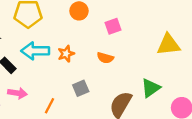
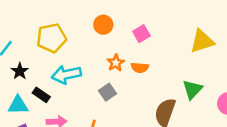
orange star: (66, 54) -> (116, 63), moved
gray square: (81, 88) -> (107, 92), moved

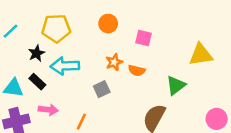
pink square: (141, 34) -> (144, 38), turned 35
black star: (20, 71) -> (36, 53), moved
green triangle: (192, 89) -> (176, 85), moved

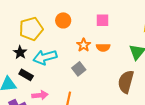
orange circle: (108, 24) -> (63, 20), moved

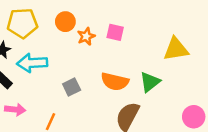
orange star: (84, 45) -> (86, 36), moved
orange semicircle: (103, 47) -> (115, 82), moved, size x1.5

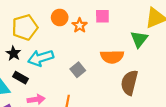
green triangle: (150, 82) -> (139, 39), moved

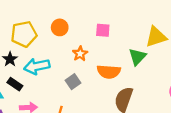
orange star: (80, 25) -> (80, 54), moved

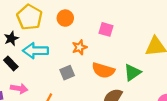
yellow pentagon: (24, 34) -> (30, 17), turned 30
green triangle: (137, 57) -> (132, 72), moved

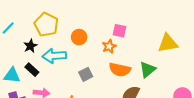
orange circle: (65, 18) -> (79, 37), moved
orange star: (79, 47) -> (109, 46), moved

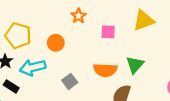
pink square: (119, 31) -> (108, 32), moved
yellow triangle: (168, 43) -> (144, 20), moved
orange star: (109, 46) -> (79, 16), moved

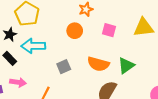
orange circle: (56, 43) -> (75, 31), moved

